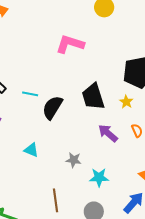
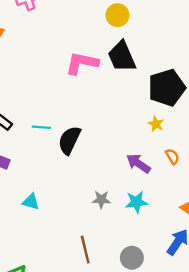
black trapezoid: (93, 97) -> (122, 57), moved
cyan triangle: (31, 150) -> (31, 202), moved
cyan star: (99, 177) -> (136, 202), moved

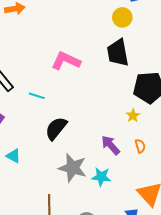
pink L-shape: (82, 63) -> (66, 61), moved
black semicircle: (69, 140) -> (56, 128), moved
gray star: (101, 200) -> (73, 168), size x1.8

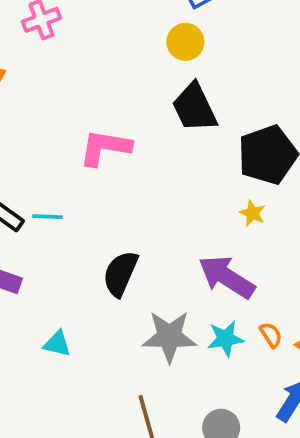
cyan line: (37, 96) -> (48, 217), moved
purple arrow: (111, 145) -> (227, 277), size x1.4
orange semicircle: (140, 146) -> (271, 335), moved

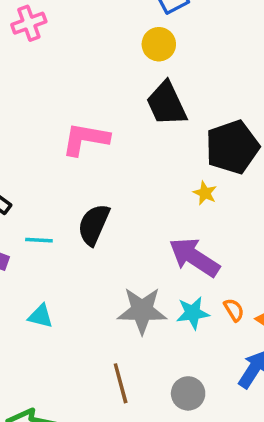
yellow star: (252, 213) -> (205, 193), moved
cyan line: (48, 217) -> (39, 240), moved
black semicircle: (120, 274) -> (94, 225), moved

